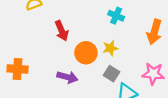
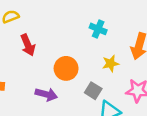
red arrow: (62, 31) -> (28, 45), moved
yellow star: (110, 48) -> (110, 63), moved

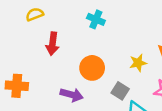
cyan cross: (98, 29) -> (96, 19), moved
red arrow: (28, 45) -> (53, 44), turned 30

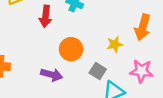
red arrow: (53, 44) -> (45, 16), moved

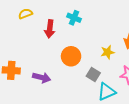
purple arrow: (52, 75) -> (42, 78), moved

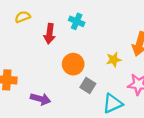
gray square: (93, 74) -> (88, 85), moved
purple arrow: (42, 78) -> (41, 99), moved

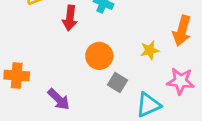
purple arrow: (41, 99) -> (59, 99), turned 30

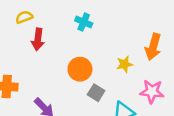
red arrow: (70, 18) -> (38, 39), moved

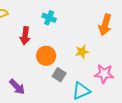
red arrow: (38, 39) -> (25, 36), moved
orange arrow: (153, 47) -> (105, 25), moved

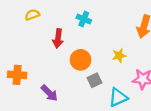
gray square: (59, 75) -> (94, 80), turned 32

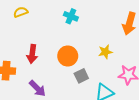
red arrow: (58, 38) -> (32, 54), moved

